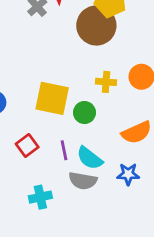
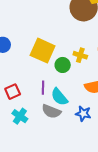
yellow cross: (106, 82) -> (80, 55), moved
red square: (27, 145) -> (13, 92), moved
cyan cross: (40, 197) -> (20, 116), turned 35

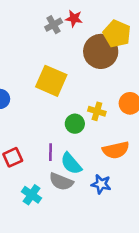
yellow square: (43, 51) -> (51, 81), moved
cyan cross: (20, 116) -> (32, 195), moved

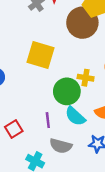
green circle: (75, 124) -> (67, 91), size x1.5
cyan semicircle: (71, 163) -> (75, 116), moved

